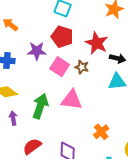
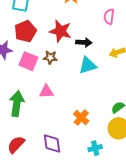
red pentagon: (62, 37) -> (25, 31), turned -30
pink triangle: (72, 100) -> (46, 92), size x0.7

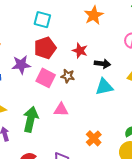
red star: (60, 31) -> (80, 51), size x0.7

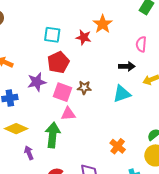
red star: (80, 51) -> (84, 37), moved
black arrow: (102, 64) -> (127, 66), moved
pink triangle: (61, 110) -> (68, 114), moved

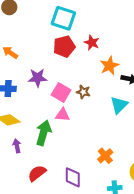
orange star: (103, 24) -> (109, 66), moved
cyan square: (52, 35) -> (63, 18), moved, size x1.4
red pentagon: (58, 62) -> (64, 47), moved
cyan triangle: (122, 94) -> (119, 105), turned -36

